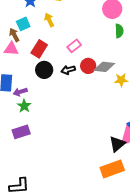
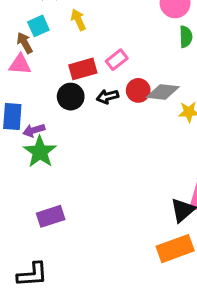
red rectangle: (39, 49) -> (83, 69), moved, turned 42
green star: (24, 106) -> (40, 152), size x1.5
purple rectangle: (21, 132) -> (51, 216), moved

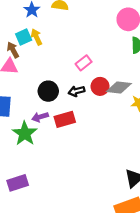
yellow arrow: (78, 20) -> (36, 37), moved
red rectangle: (83, 69) -> (65, 119), moved
purple arrow: (34, 130) -> (40, 117), moved
purple rectangle: (51, 216) -> (18, 183), moved

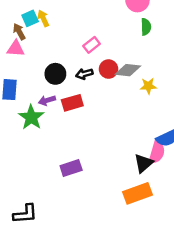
purple rectangle: (18, 183) -> (71, 168), moved

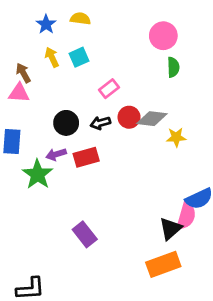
cyan square: (30, 18) -> (79, 57), moved
purple rectangle: (71, 168) -> (85, 234), turned 70

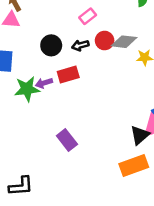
purple arrow: (56, 154) -> (44, 83), moved
green star: (38, 174) -> (27, 89), turned 30

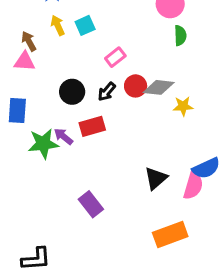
black arrow: (80, 45) -> (107, 92), turned -35
purple arrow: (44, 83) -> (63, 136), turned 56
black triangle: (140, 135) -> (156, 178), moved

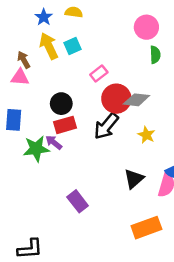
yellow arrow: (58, 25) -> (49, 46), size x1.5
red circle: (136, 86) -> (116, 99), size x1.5
black arrow: (107, 92) -> (106, 126), moved, size x1.6
yellow star: (183, 106) -> (146, 135), moved, turned 30
red rectangle: (92, 126) -> (65, 125), moved

